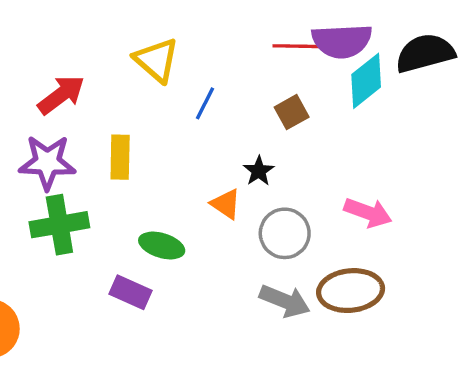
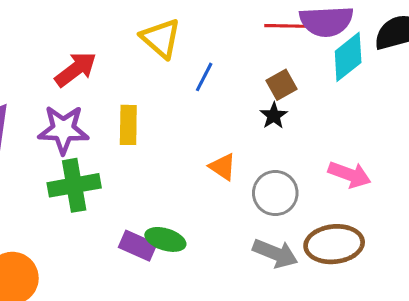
black star: (259, 171) -> (274, 116), moved
green ellipse: (162, 245) -> (165, 239), moved

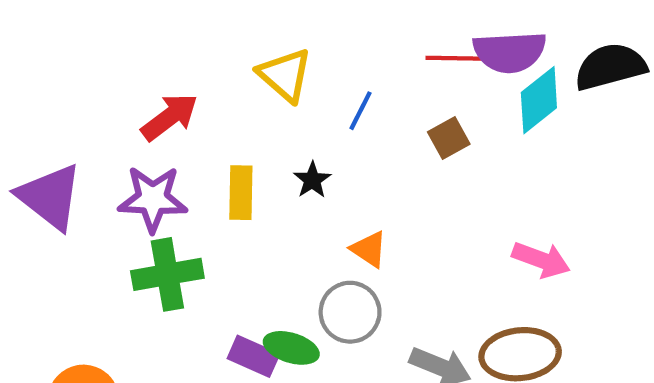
blue line: (204, 77) -> (361, 111), moved
black star: (274, 116) -> (312, 180), moved
gray circle: (275, 193) -> (350, 312), moved

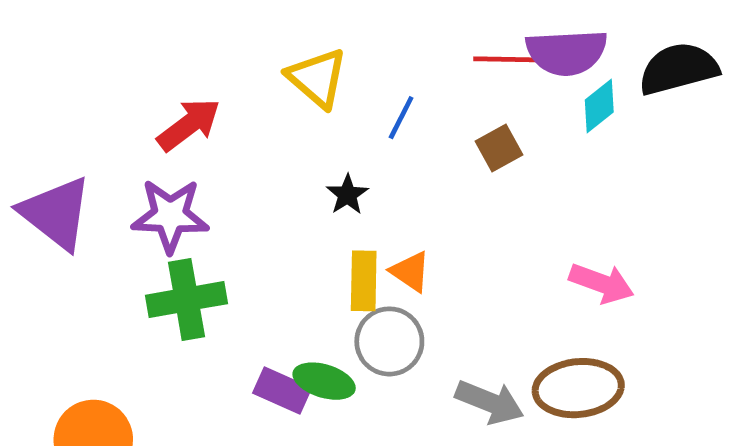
cyan diamond: (539, 100) -> (599, 106), size x0.7
yellow rectangle: (241, 193) -> (364, 281), moved

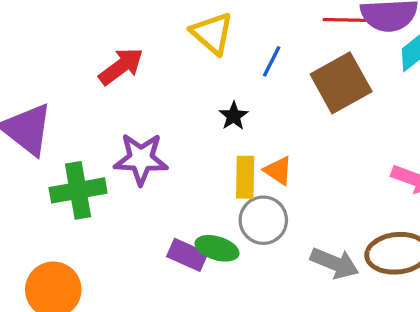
brown square: (499, 148) -> (341, 83), size x1.8
purple star: (170, 216) -> (141, 159), moved
green cross: (187, 299) -> (78, 190), moved

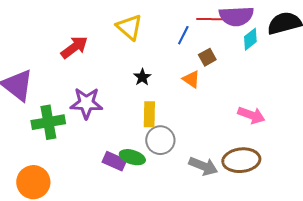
blue line: (272, 61) -> (183, 35), moved
brown square: (341, 83) -> (207, 57), size x0.5
orange triangle: (278, 171) -> (191, 79), moved

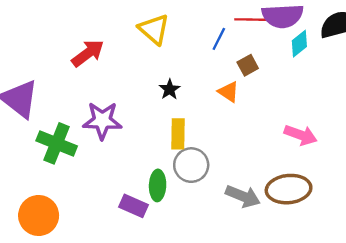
green cross: (48, 122) -> (57, 143), turned 32
green ellipse: (132, 157) -> (158, 185), turned 75
purple rectangle: (114, 161) -> (134, 206), moved

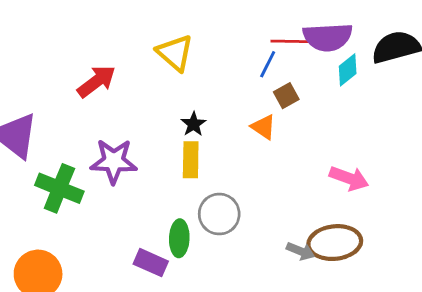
blue line: (219, 39) -> (268, 64), moved
yellow rectangle: (178, 134) -> (191, 160), moved
gray arrow: (243, 196) -> (301, 251), moved, size x0.7

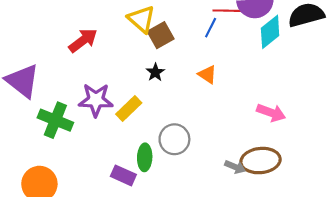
cyan diamond: (348, 70) -> (270, 32), size x1.4
brown square: (286, 96) -> (161, 35), moved, size x1.4
yellow rectangle: (191, 160) -> (129, 108), moved, turned 45

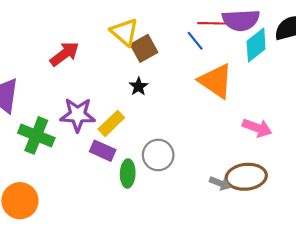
blue line: (211, 28) -> (195, 41), turned -66
orange triangle: (207, 74) -> (216, 81), moved, size x1.8
purple rectangle: (123, 175) -> (103, 151), moved

